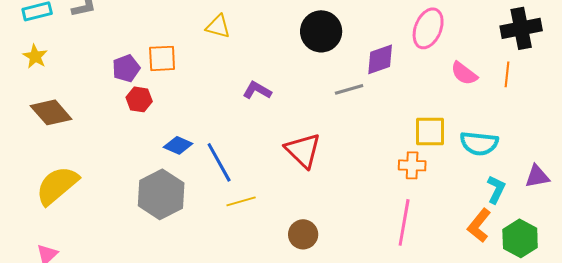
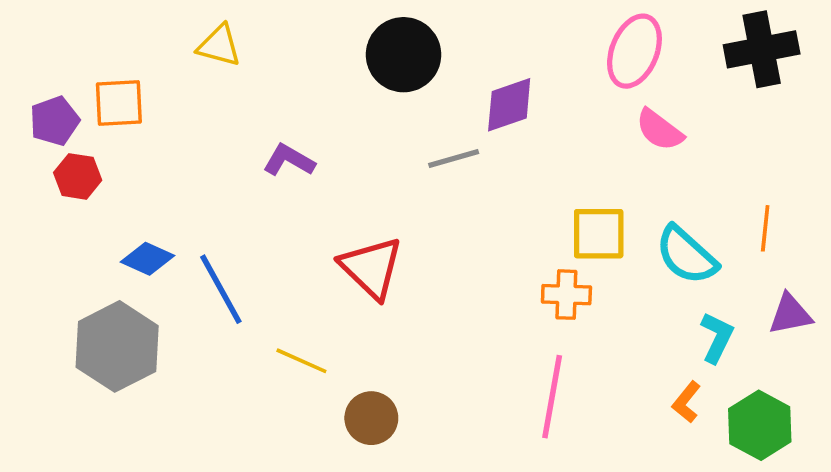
pink ellipse: (428, 28) -> (634, 51), moved
orange line: (507, 74) -> (765, 228), moved
cyan semicircle: (479, 143) -> (686, 255), turned 36
yellow line: (241, 201) -> (301, 361), moved, turned 40
orange L-shape: (479, 225) -> (686, 402), size x0.7

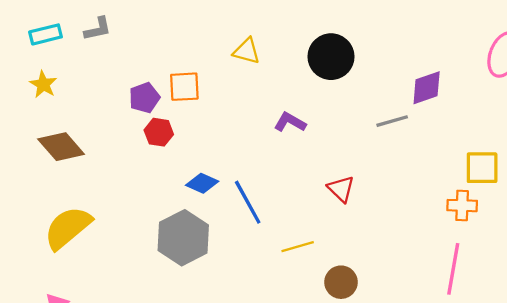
black circle: (404, 55) -> (331, 57), moved
red triangle: (371, 268) -> (341, 189), size x0.7
yellow line: (301, 361) -> (298, 247), turned -40

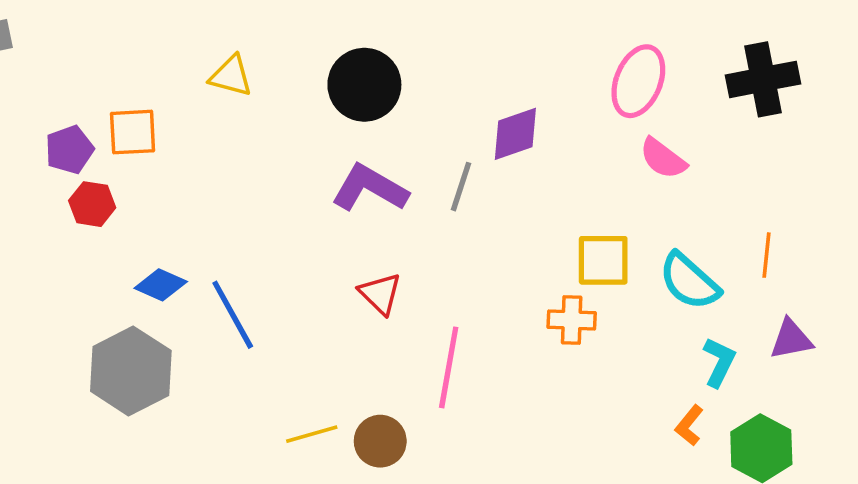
gray line: (392, 121) -> (461, 187), turned -56
purple L-shape: (290, 122) -> (370, 188), moved, size x1.5
yellow line: (298, 247) -> (312, 434), moved
pink line: (453, 269) -> (449, 367), moved

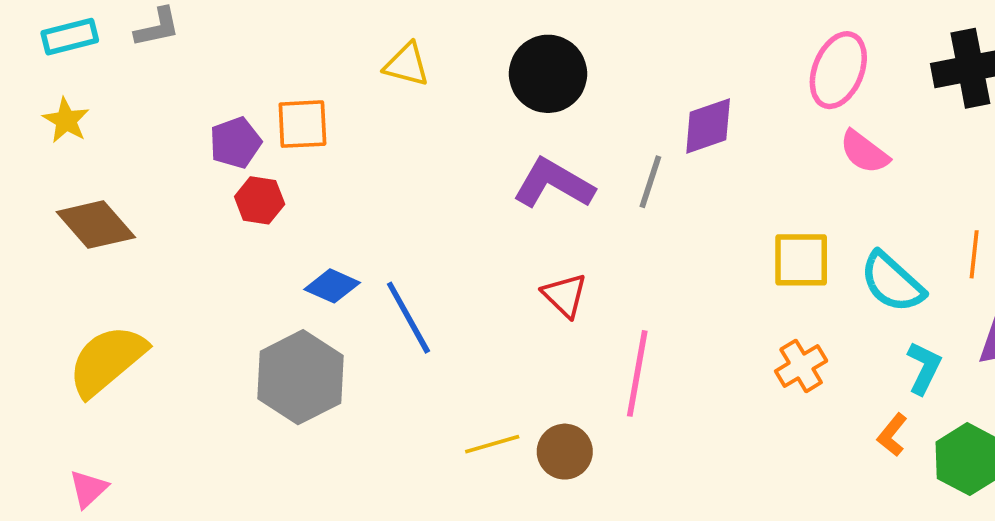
orange cross: (572, 320) -> (801, 366), moved, turned -33

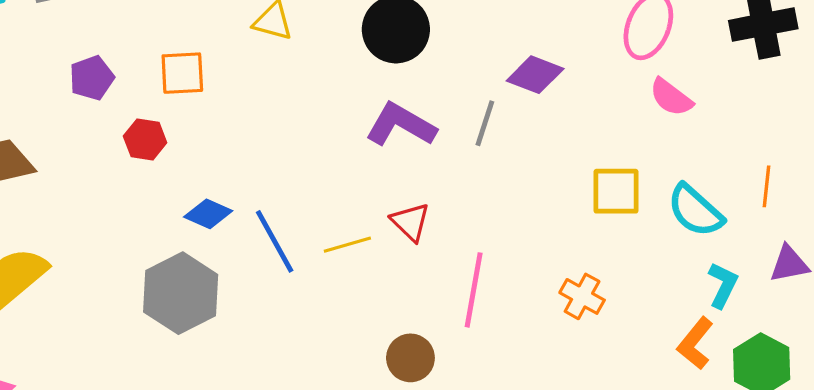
purple diamond: (708, 126) -> (535, 75), turned 40
purple pentagon: (235, 143) -> (92, 78), moved
orange cross: (801, 366) -> (582, 296), moved, turned -30
orange L-shape: (892, 435) -> (695, 343), size x1.4
yellow line: (492, 444) -> (347, 245), moved

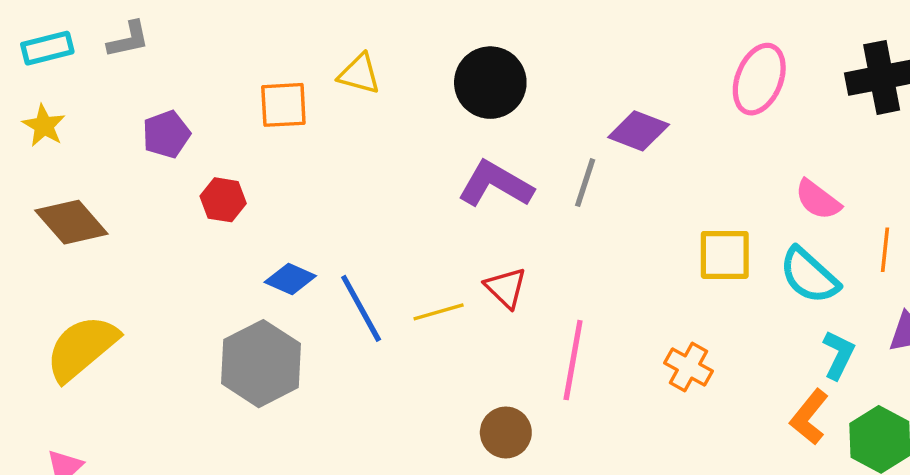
orange square: (182, 73) -> (283, 105), moved
pink semicircle: (671, 97) -> (818, 200), moved

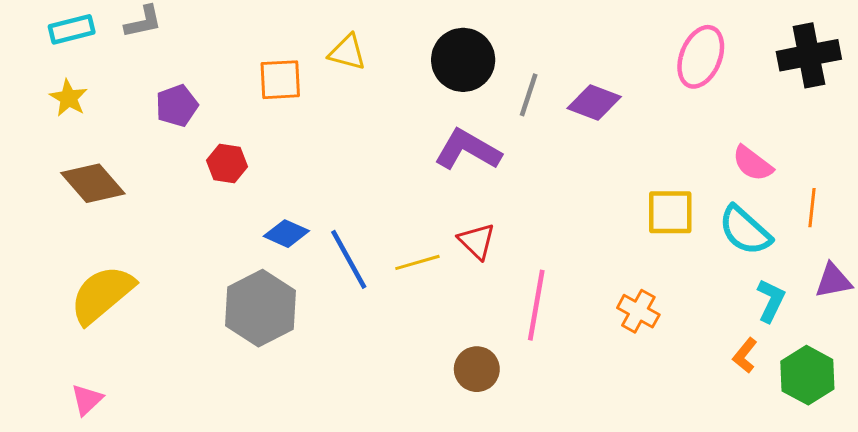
gray line: (585, 183) -> (529, 95), moved
orange L-shape: (809, 417) -> (745, 355), size x0.7

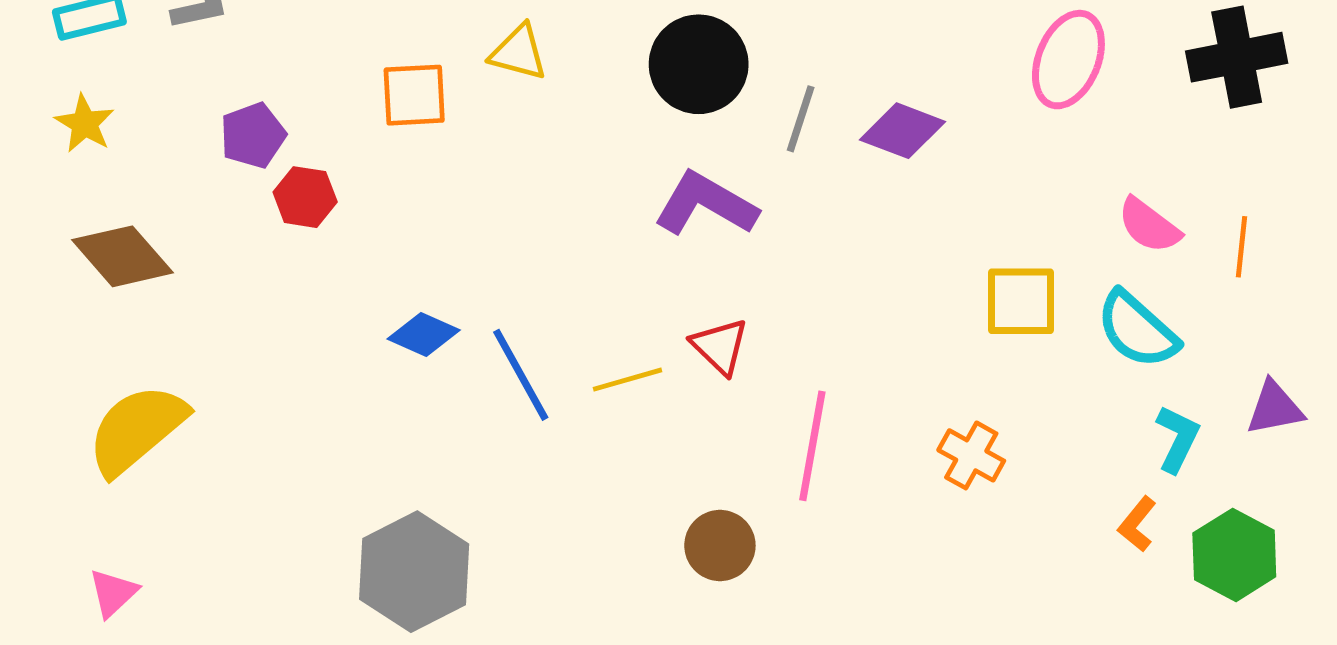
red hexagon: (227, 163) -> (305, 197), moved
orange line: (812, 208) -> (1241, 247), moved
gray hexagon: (260, 308) -> (414, 572), moved

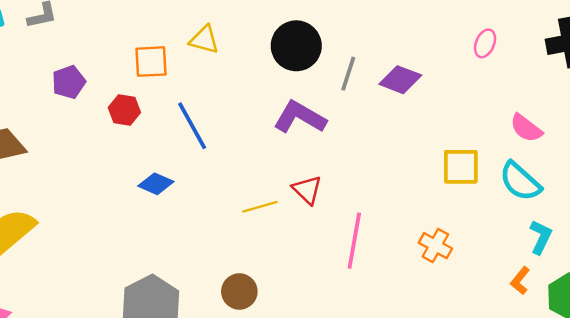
pink ellipse: (1068, 60) -> (485, 43), size x0.6
red hexagon: (305, 197) -> (124, 110), moved
blue line: (521, 375) -> (192, 126), moved
brown circle: (720, 546) -> (239, 292), moved

